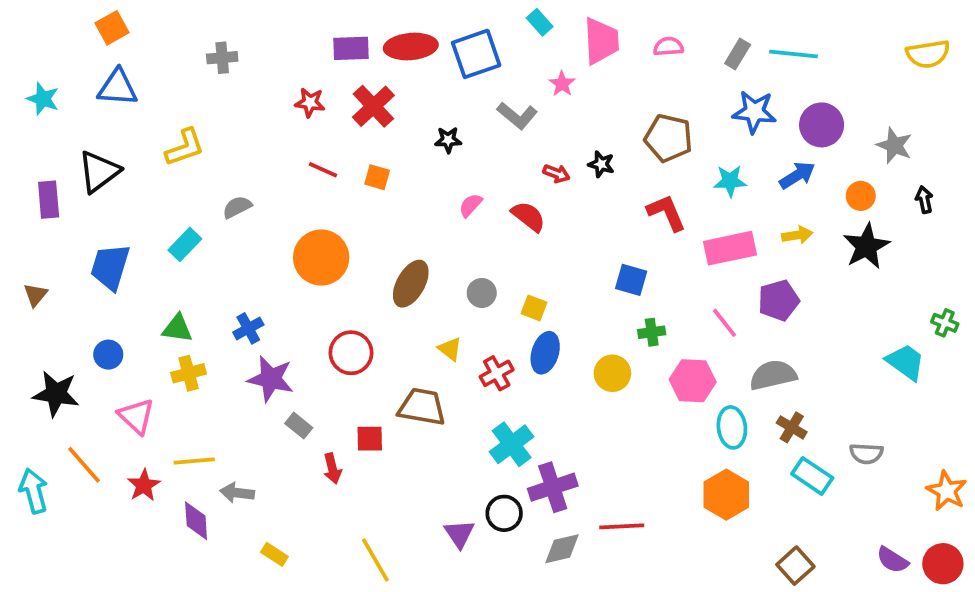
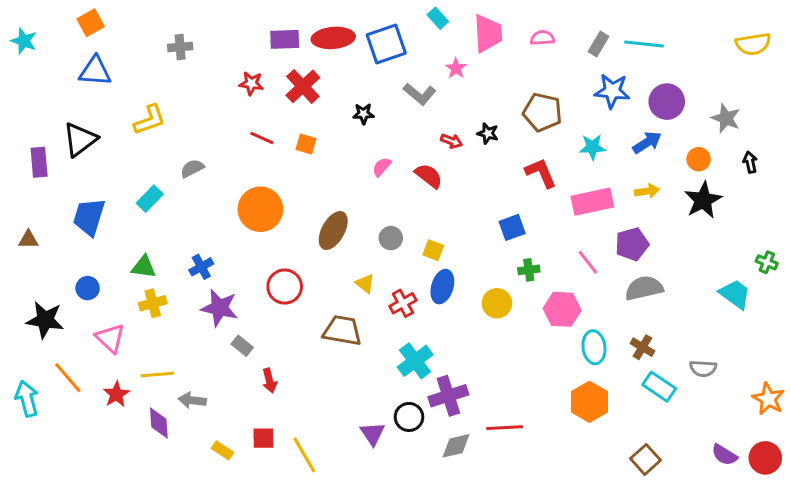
cyan star: (43, 99) -> (24, 41), moved
blue square: (631, 280) -> (512, 227), turned -36
brown triangle: (35, 295) -> (28, 240), turned 50
gray semicircle: (773, 375) -> (644, 288), moved
red square: (370, 439) -> (263, 438), moved

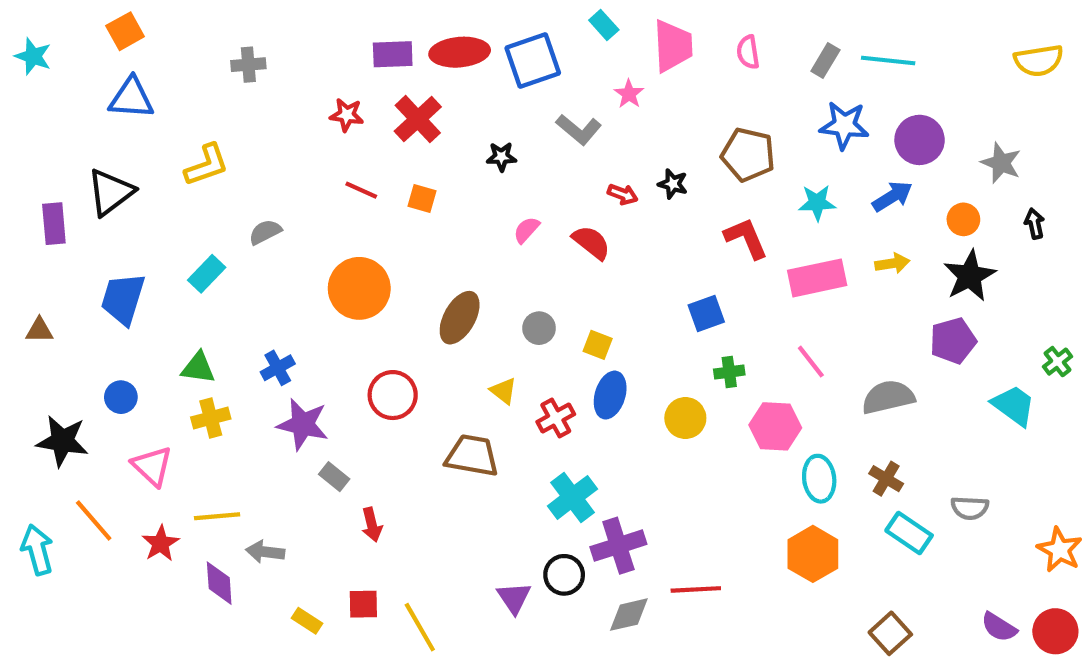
pink semicircle: (542, 38) -> (748, 52), turned -95
purple pentagon: (632, 244) -> (953, 341), moved
green cross: (767, 262) -> (1058, 362), turned 30

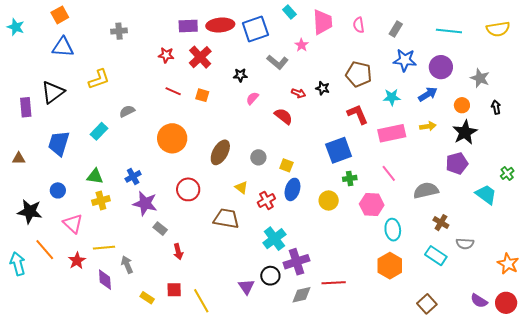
cyan line: (888, 61) -> (449, 31), moved
pink semicircle: (526, 230) -> (252, 98), moved
blue square: (706, 313) -> (339, 150), size x1.5
brown cross: (886, 479) -> (441, 223), moved
gray arrow: (265, 552) -> (127, 265), turned 60

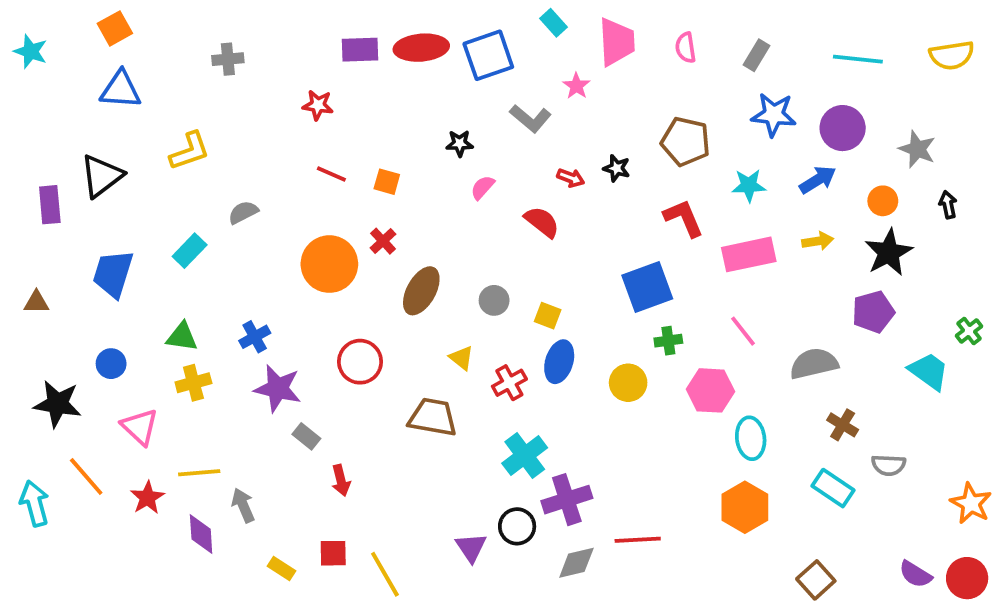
red cross: (200, 57) -> (383, 241), moved, size x0.6

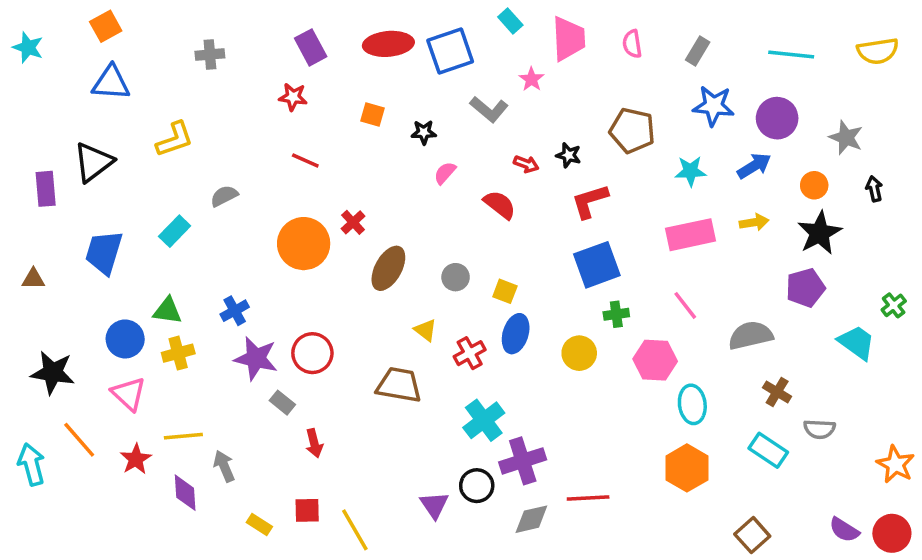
purple rectangle: (360, 50) -> (311, 47), moved, turned 64
orange square: (387, 182) -> (372, 115), moved
red L-shape: (684, 218) -> (590, 201), moved, turned -84
red circle: (360, 362) -> (312, 353), moved
blue circle: (111, 364) -> (125, 339), moved, size x1.4

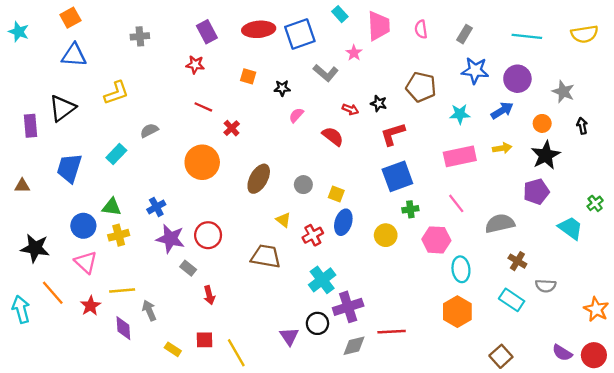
red cross: (353, 222) -> (232, 128), moved

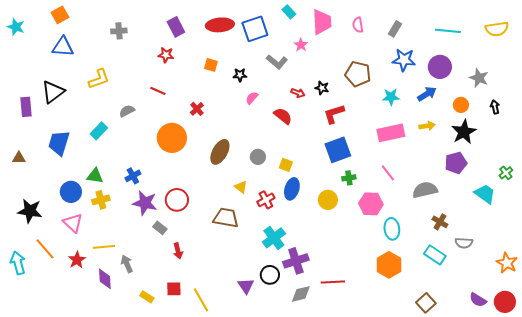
red line: (203, 107) -> (158, 91), moved

